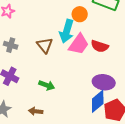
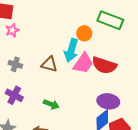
brown triangle: (45, 45) -> (49, 64), turned -36
red semicircle: (100, 46) -> (104, 65), size x1.4

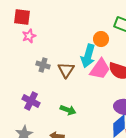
gray cross: (15, 64) -> (43, 65), moved
brown triangle: (49, 64) -> (66, 70), turned 48

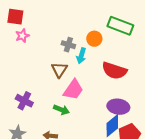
cyan arrow: (88, 56) -> (81, 56), size x0.7
gray cross: (43, 65) -> (68, 45), moved
pink trapezoid: (100, 69) -> (73, 90), moved

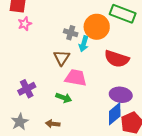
orange circle: (94, 39) -> (97, 27), size x1.6
pink trapezoid: (73, 90) -> (76, 78), turned -115
purple cross: (24, 101) -> (27, 89), turned 36

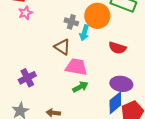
brown triangle: (62, 58) -> (62, 47), turned -30
red semicircle: (117, 59) -> (117, 48), size x0.7
green arrow: (64, 98) -> (80, 87), moved, turned -49

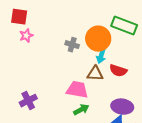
cyan arrow: (84, 33) -> (101, 56), moved
brown triangle: (62, 47) -> (95, 74), moved, turned -30

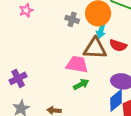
brown triangle: (95, 74) -> (95, 48), size x1.4
purple cross: (28, 101) -> (18, 78), moved

